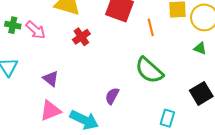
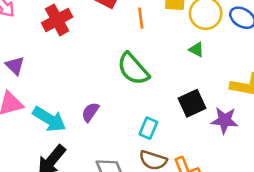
red cross: (81, 37) -> (57, 20), size x1.4
purple semicircle: (112, 96) -> (90, 112), moved

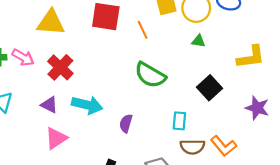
red cross: (57, 20) -> (60, 67), moved
cyan arrow: (49, 119) -> (87, 105), moved
purple star: (225, 120) -> (257, 108), moved, turned 30

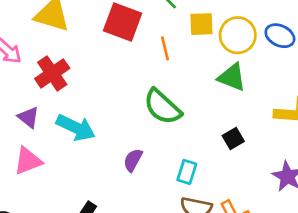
green triangle: (198, 41) -> (232, 77), size x1.6
black square: (210, 88) -> (233, 139), size x0.7
purple semicircle: (126, 123) -> (133, 160), moved

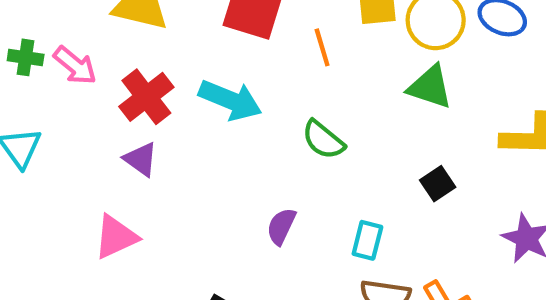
green semicircle: (162, 107) -> (323, 140), size x0.7
purple triangle: (28, 117) -> (141, 159), moved
cyan arrow: (76, 128) -> (230, 100), moved

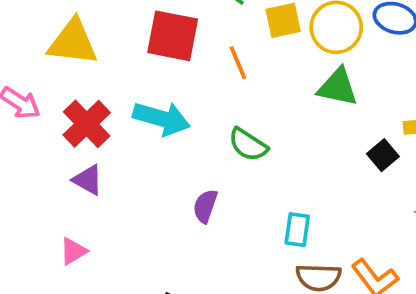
black square: (438, 184) -> (383, 155), moved
purple semicircle: (281, 226) -> (205, 206), moved
pink triangle: (116, 237) -> (73, 251), size x0.7

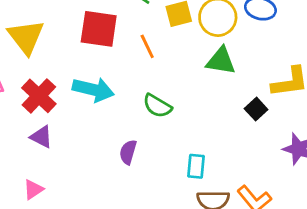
yellow triangle: (73, 42) -> (26, 37), turned 48

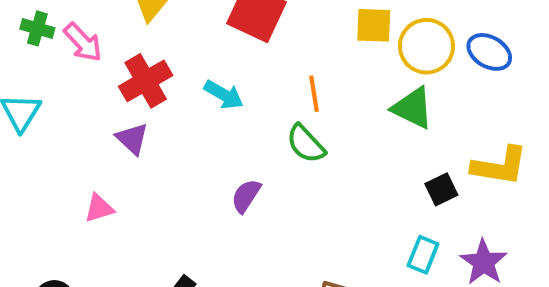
orange line: (147, 46) -> (314, 94), moved
cyan arrow: (93, 90) -> (224, 95), size x0.7
cyan rectangle: (196, 166) -> (423, 255), moved

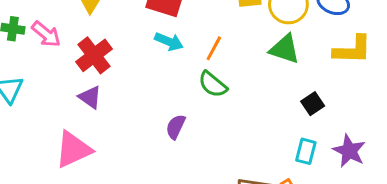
orange line: (314, 94) -> (214, 48), turned 45
cyan arrow: (224, 95) -> (169, 42), moved
yellow L-shape: (500, 166) -> (352, 50), moved
pink triangle: (99, 208) -> (73, 149), size x1.8

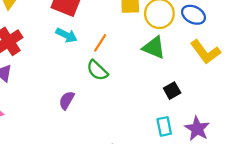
yellow L-shape: (352, 50) -> (205, 52), turned 48
cyan rectangle: (306, 151) -> (164, 126), turned -30

